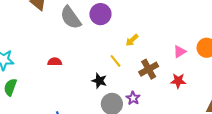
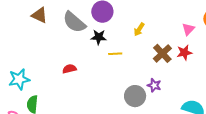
yellow line: (116, 61) -> (115, 54), moved, turned -40
black star: (99, 81) -> (99, 37), moved
red star: (178, 81) -> (184, 52), moved

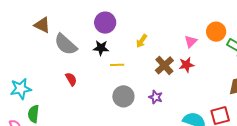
gray semicircle: (74, 22) -> (66, 44), moved
red semicircle: (69, 69) -> (71, 79), turned 72
gray circle: (135, 96) -> (123, 96), moved

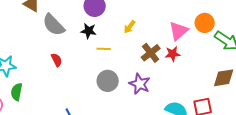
pink triangle: (191, 41) -> (179, 31), size x1.5
purple star: (156, 97) -> (140, 84), size x1.5

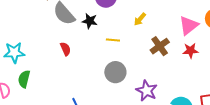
black star: (89, 31) -> (90, 21), moved
red star: (173, 54) -> (191, 51), moved
purple star: (140, 84) -> (147, 91), moved

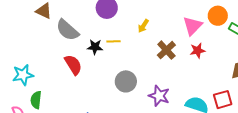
black star: (90, 21) -> (95, 47), moved
yellow line: (113, 40) -> (114, 41), moved
red semicircle: (65, 49) -> (73, 65), size x1.5

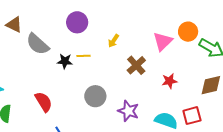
red star: (198, 50) -> (169, 81), moved
red semicircle: (73, 65) -> (44, 102), moved

